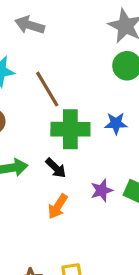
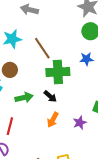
blue star: (116, 123) -> (86, 59), moved
purple star: (102, 190) -> (80, 123), moved

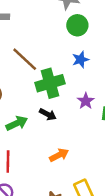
orange arrow: (53, 120) -> (59, 155), moved, turned -133
purple star: (80, 123) -> (86, 101), moved

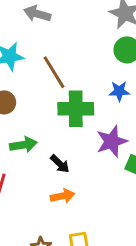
purple star: (86, 101) -> (112, 141), size x1.5
black arrow: (48, 114) -> (60, 164), moved

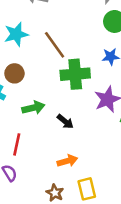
orange arrow: (63, 196) -> (67, 161), moved

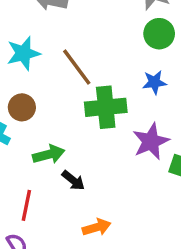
black arrow: (65, 122) -> (73, 180), moved

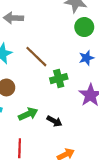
green cross: (106, 107) -> (59, 79), size x0.7
black arrow: (73, 180) -> (54, 121), moved

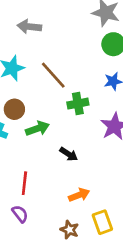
green arrow: (28, 114) -> (37, 129), moved

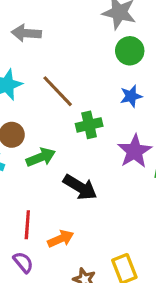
black arrow: (69, 154) -> (80, 187), size x1.5
orange arrow: (79, 195) -> (61, 239), moved

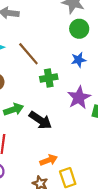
green arrow: (41, 157) -> (14, 109), moved
orange arrow: (61, 239) -> (49, 160), moved

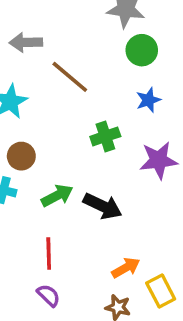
brown line: (28, 54) -> (70, 77), moved
purple star: (79, 98) -> (159, 160), turned 30

